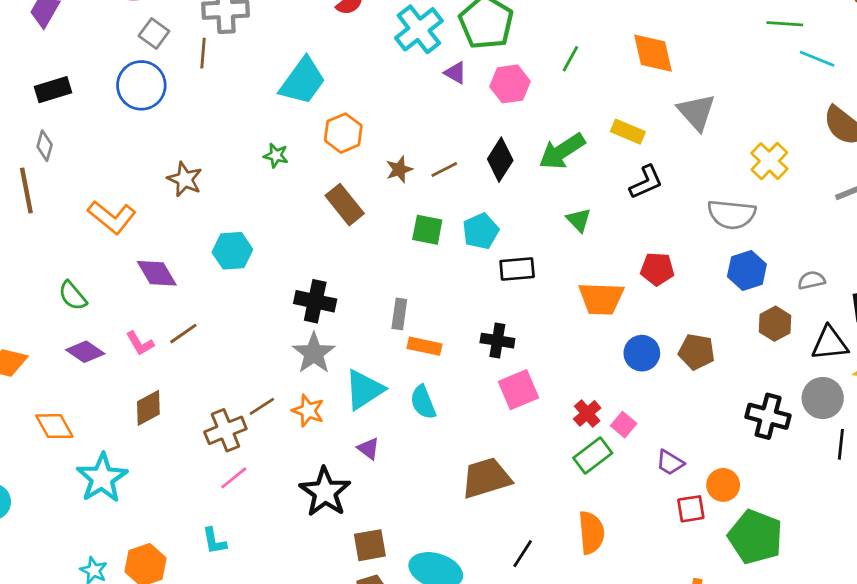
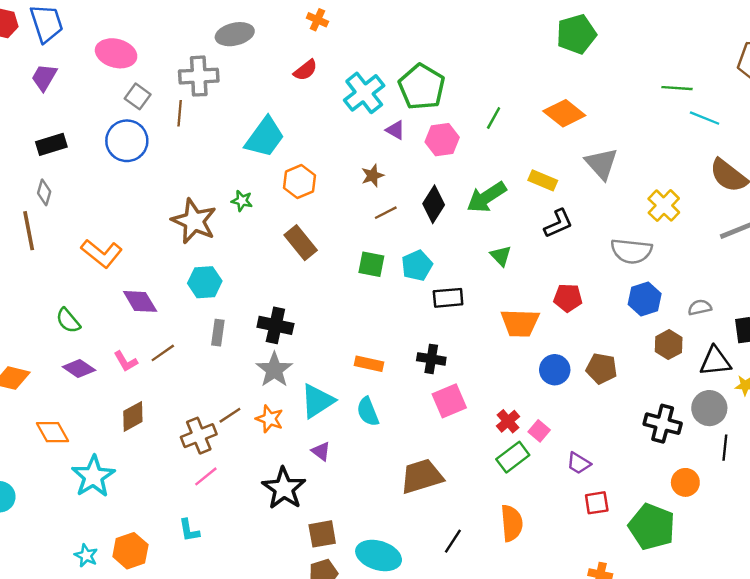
orange diamond: (653, 53) -> (564, 113), turned -39
brown star: (399, 169) -> (373, 176), moved
brown star: (185, 179) -> (194, 221), moved, size x1.5
gray rectangle: (399, 314) -> (218, 333), moved
orange circle: (723, 485) -> (685, 482), moved

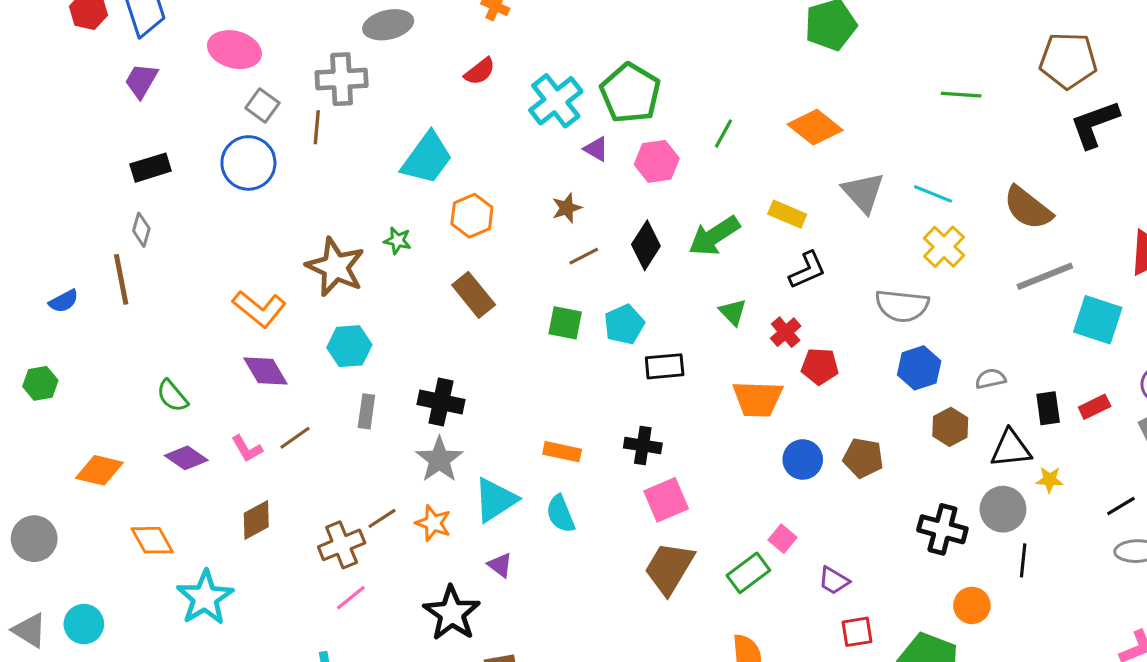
cyan line: (705, 118) -> (933, 194), moved
orange L-shape: (102, 253) -> (259, 309), moved
red cross: (508, 421) -> (786, 332), moved
brown trapezoid: (422, 476) -> (669, 568), moved, turned -42

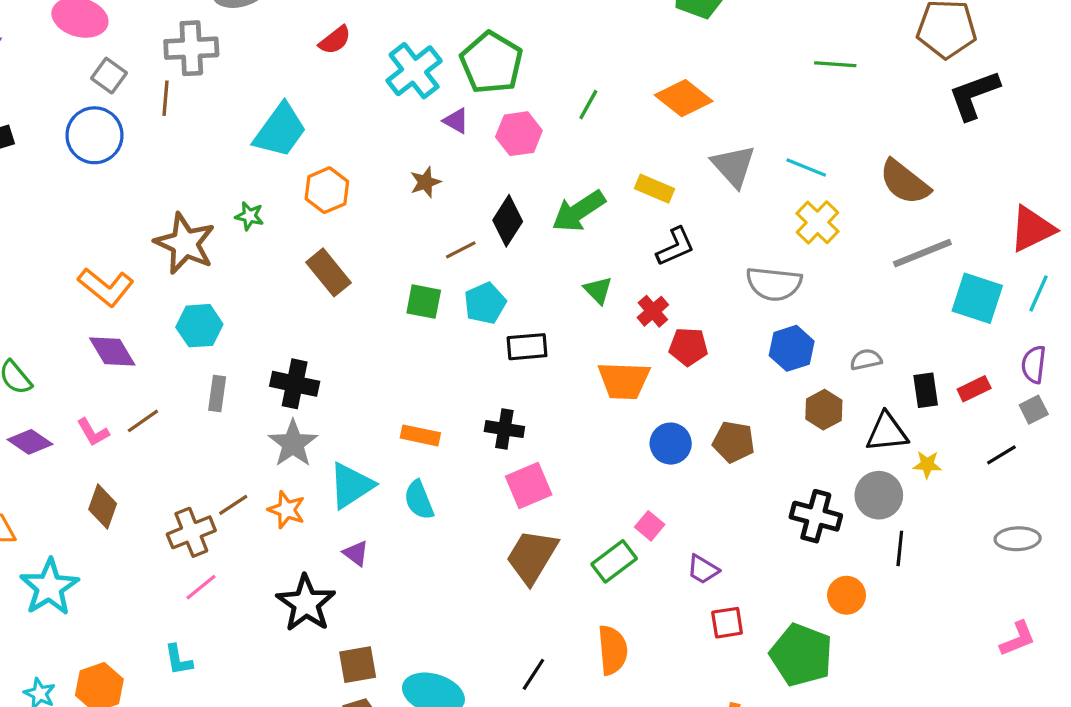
brown line: (584, 256) -> (461, 250), moved
black line: (1121, 506) -> (1001, 455), moved
brown diamond: (256, 520) -> (103, 506), turned -42

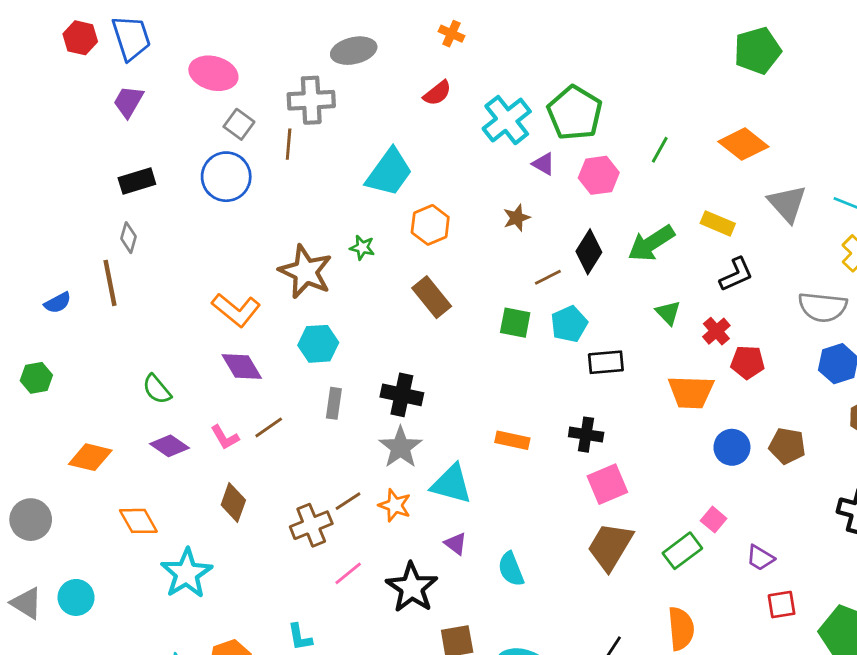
cyan triangle: (351, 485) -> (451, 484), turned 48
cyan semicircle: (419, 500) -> (511, 569), moved
pink line: (201, 587) -> (348, 573), moved

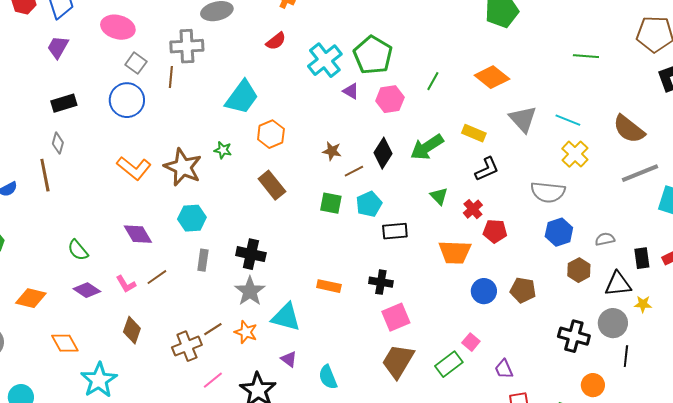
brown star: (517, 218) -> (332, 151), moved, turned 30
orange L-shape: (236, 310) -> (134, 168), moved
purple trapezoid: (760, 558) -> (504, 369), turned 35

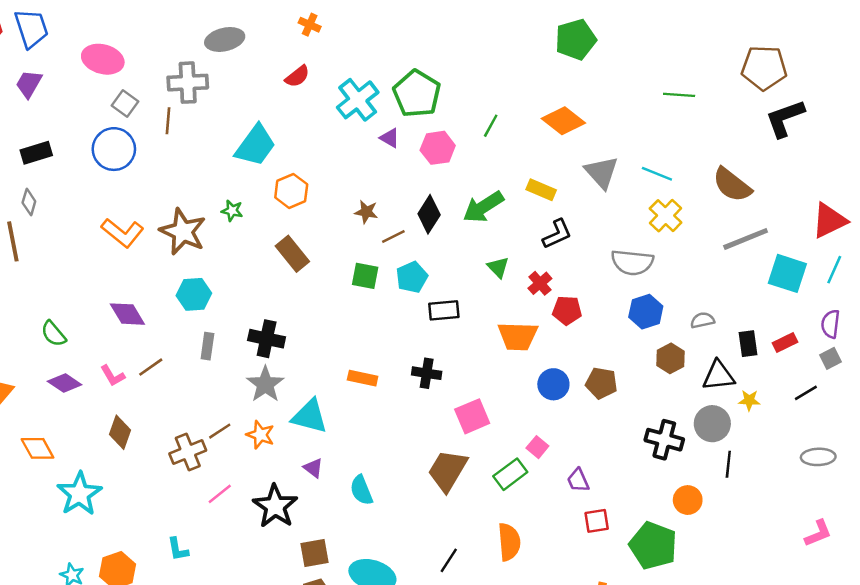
pink square: (396, 317) -> (472, 416), moved

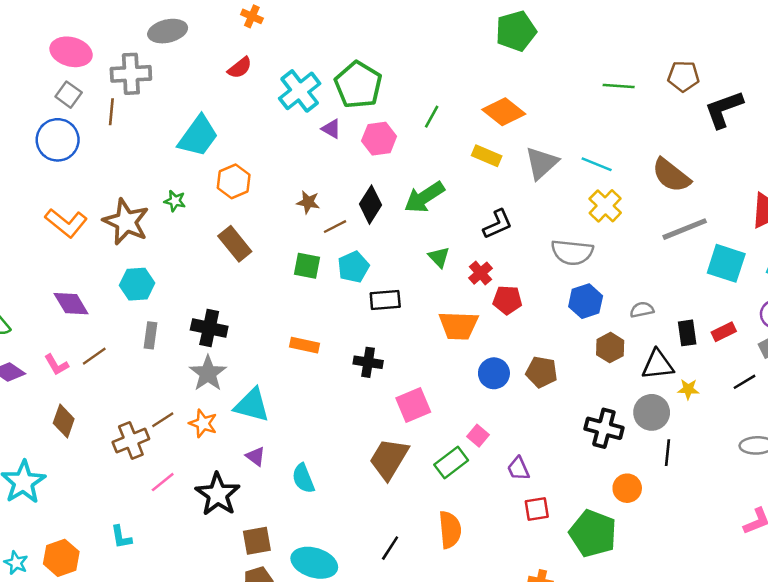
pink ellipse: (103, 59) -> (71, 52), moved
brown pentagon: (764, 68) -> (683, 76), moved, size x0.7
gray triangle: (601, 172) -> (542, 163), turned 30
yellow rectangle: (541, 190) -> (487, 156), moved
orange rectangle: (363, 378) -> (304, 345), moved

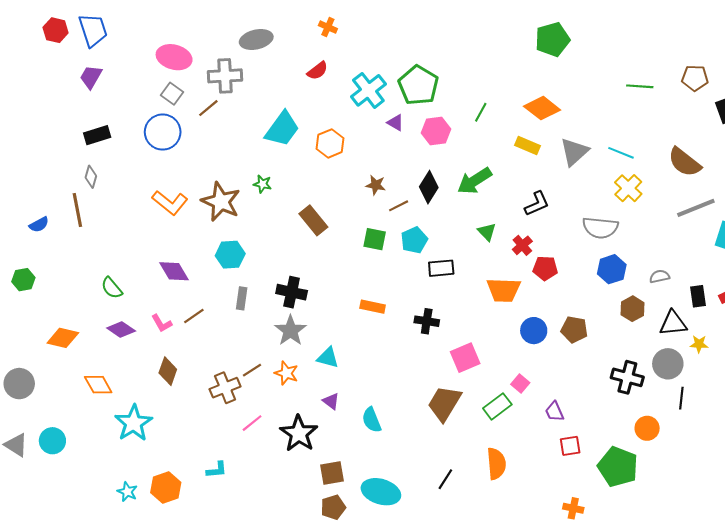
brown line: (111, 112) -> (208, 108), turned 45
orange hexagon: (234, 181) -> (330, 143), moved
cyan triangle: (252, 405) -> (328, 358), size x0.7
cyan L-shape: (121, 537) -> (217, 470), turned -85

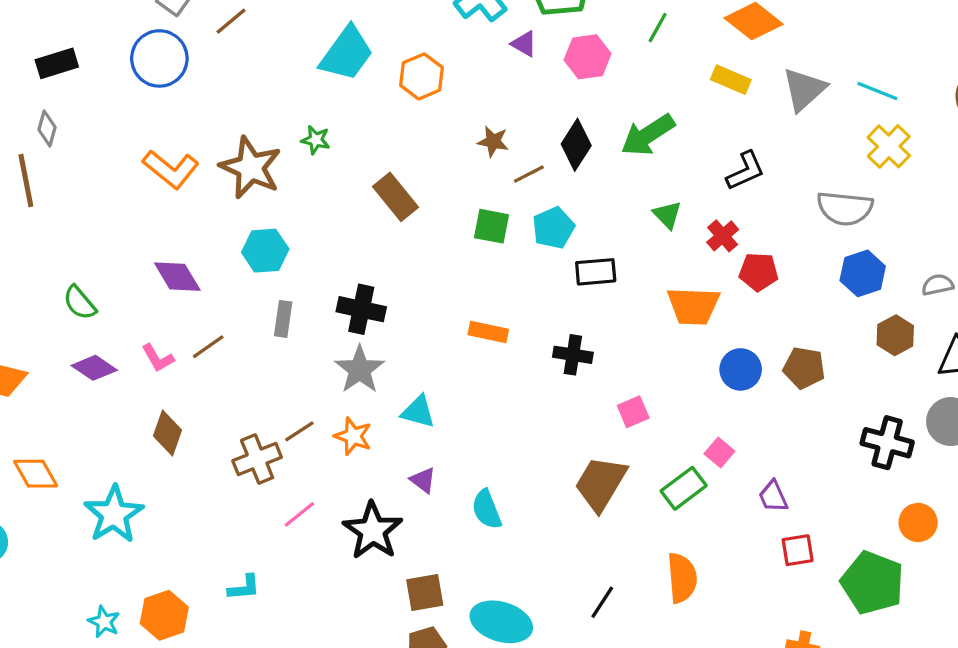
pink square: (465, 358) -> (633, 412), size x0.7
orange diamond: (98, 385) -> (36, 474), moved

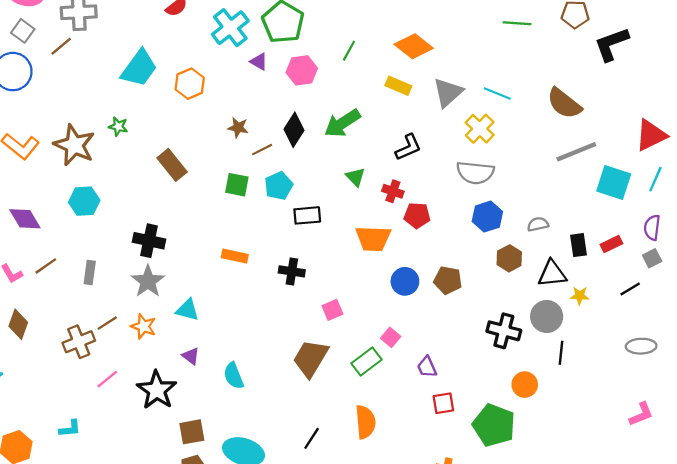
yellow cross: (889, 146) -> (480, 129), moved
red cross: (723, 236) -> (393, 191), turned -30
gray rectangle: (283, 319) -> (90, 273), moved

